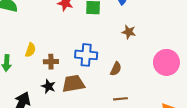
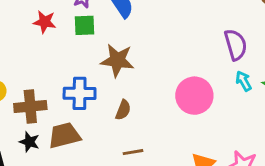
brown star: (129, 32) -> (117, 60), moved, size x1.6
brown cross: (51, 62) -> (30, 107), size x1.5

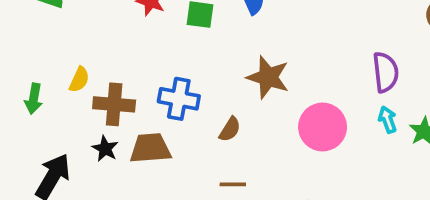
brown star: (117, 60) -> (268, 77), moved

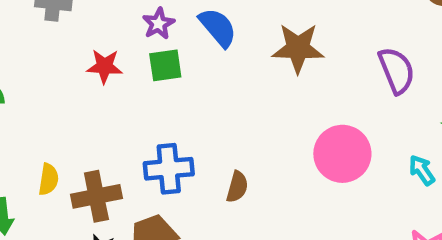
brown star: (268, 77) -> (298, 48), moved
cyan arrow: (388, 120) -> (422, 170), moved

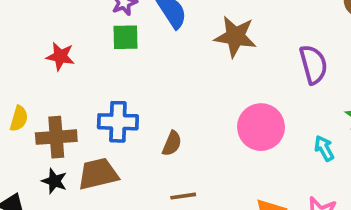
red star: (105, 66) -> (60, 56), moved

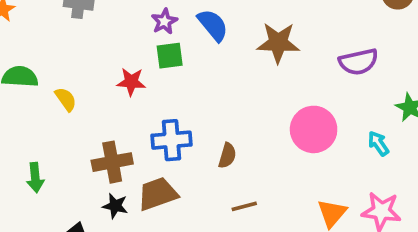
red star: (60, 56) -> (131, 82), moved
purple semicircle: (313, 64) -> (358, 62), turned 99
yellow semicircle: (19, 118) -> (66, 99), moved, turned -45

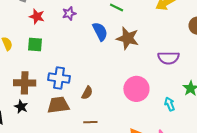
blue semicircle: (213, 25) -> (100, 32), moved
green square: (170, 56) -> (35, 44), moved
red star: (131, 82) -> (37, 17), moved
brown trapezoid: (158, 194) -> (58, 105), moved

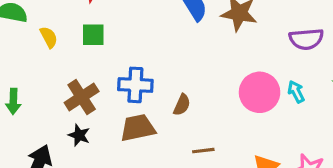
brown cross: (25, 83) -> (82, 97), turned -30
cyan arrow: (170, 104) -> (296, 92), moved
brown line: (90, 122) -> (203, 151), moved

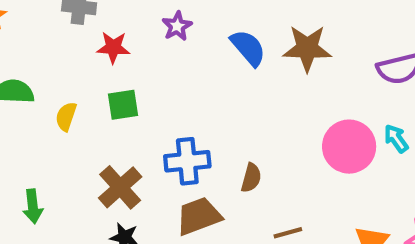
yellow semicircle: (49, 37) -> (66, 116), turned -125

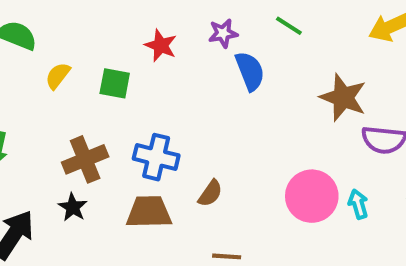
purple star: (177, 26) -> (223, 33), moved
red star: (113, 47) -> (161, 45), moved
brown star: (307, 48) -> (343, 97), moved

